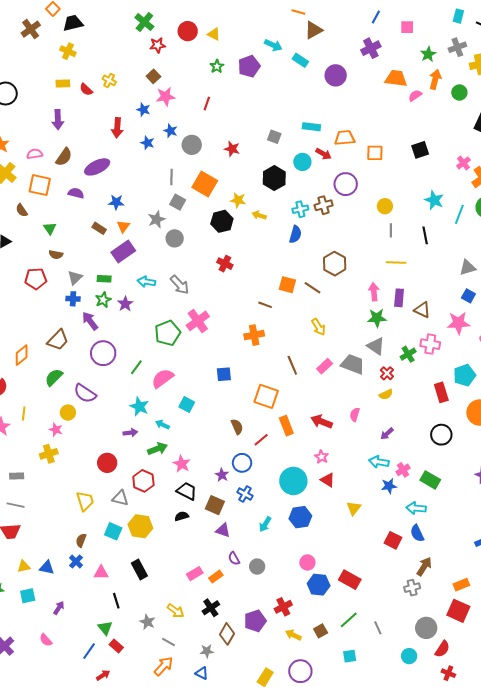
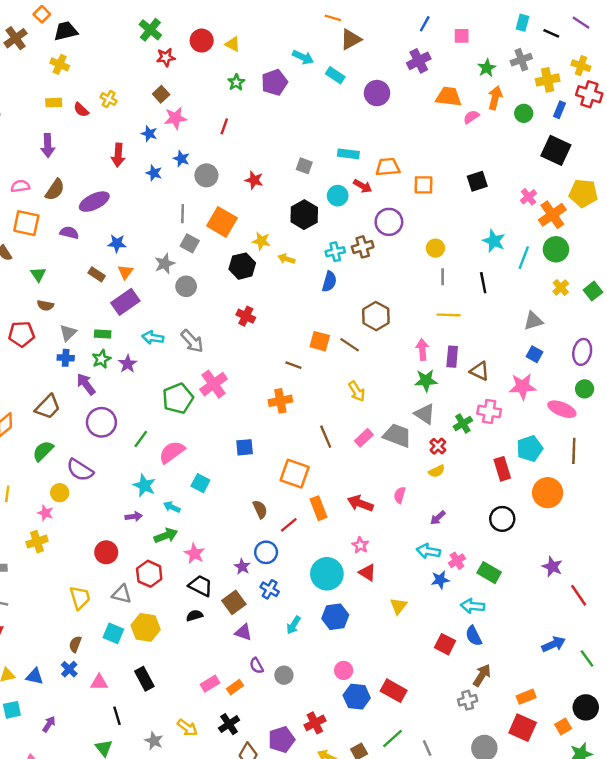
brown square: (215, 505) -> (234, 602), turned 30

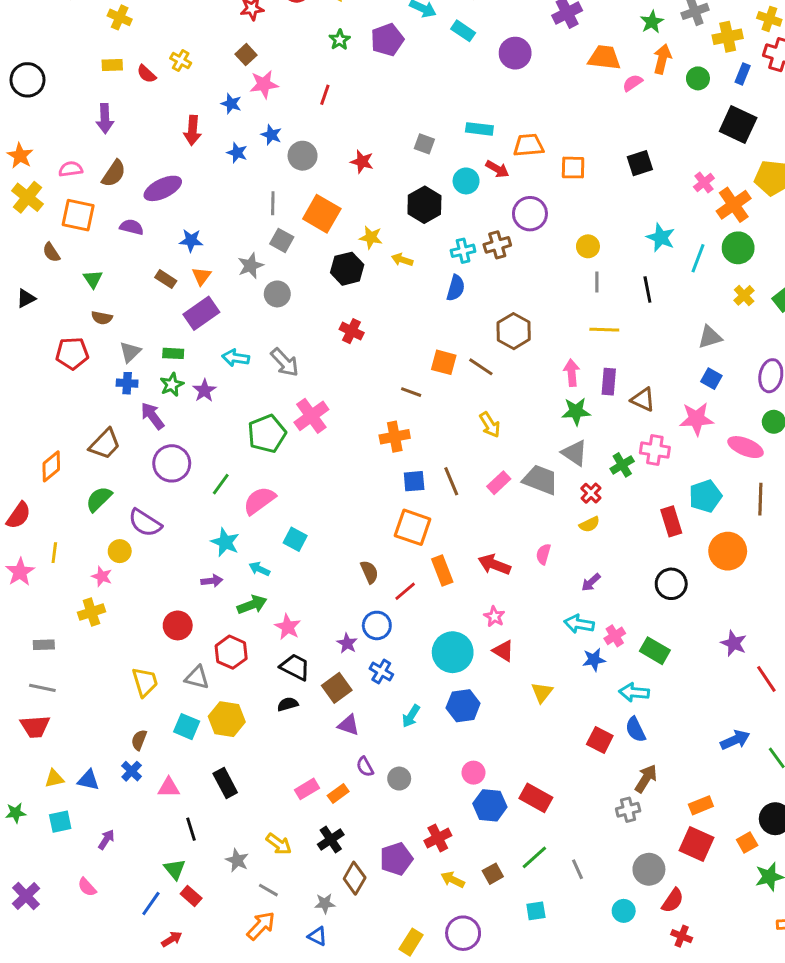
blue square: (245, 447) -> (414, 481), moved

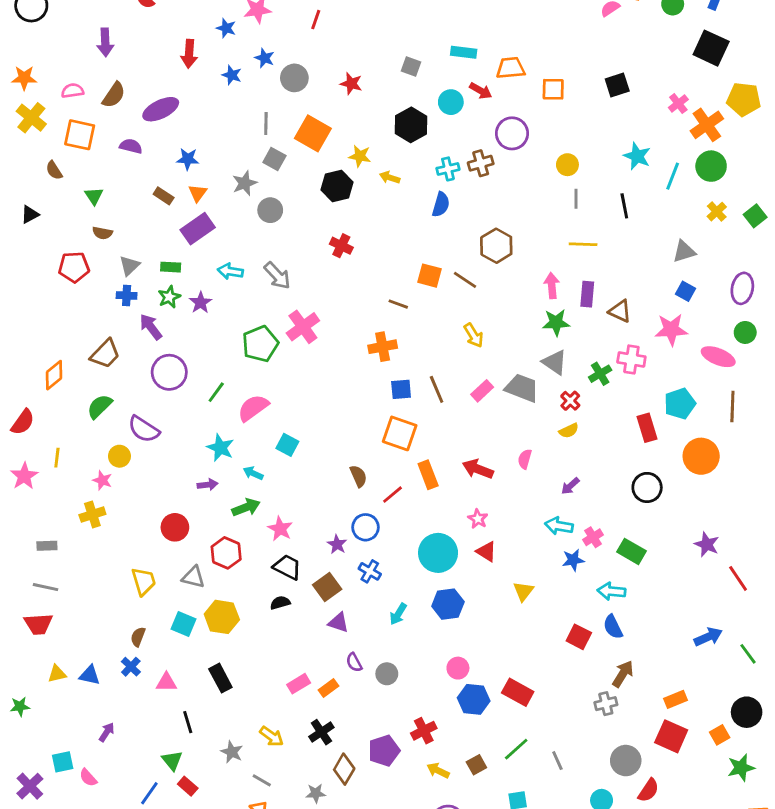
orange star: (20, 156) -> (24, 78), turned -30
cyan square: (60, 822) -> (63, 762), moved

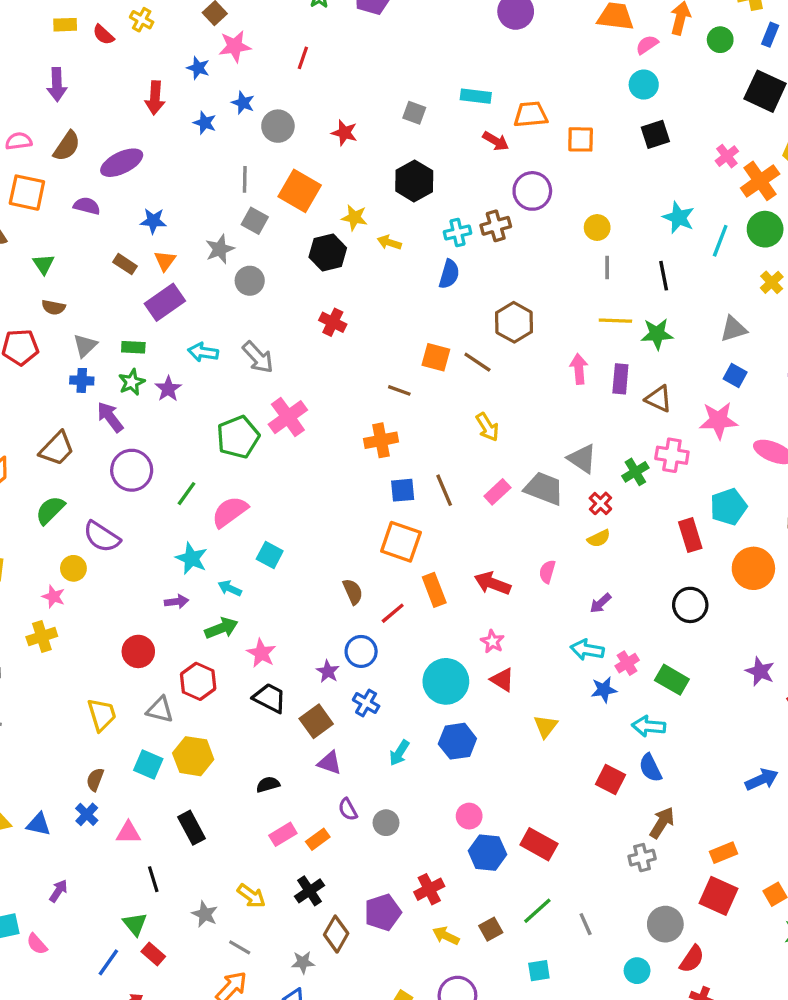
cyan circle: (451, 102) -> (644, 85), moved
green star: (556, 323) -> (657, 334), moved
black semicircle: (280, 603) -> (268, 784), moved

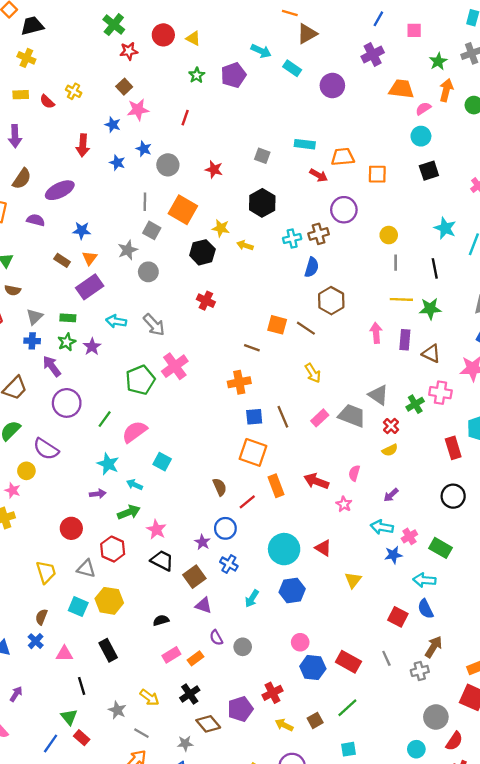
blue semicircle: (449, 274) -> (312, 267), moved
pink star: (492, 641) -> (344, 504), moved
gray line: (586, 924) -> (386, 658), moved
brown diamond: (336, 934) -> (208, 724), turned -70

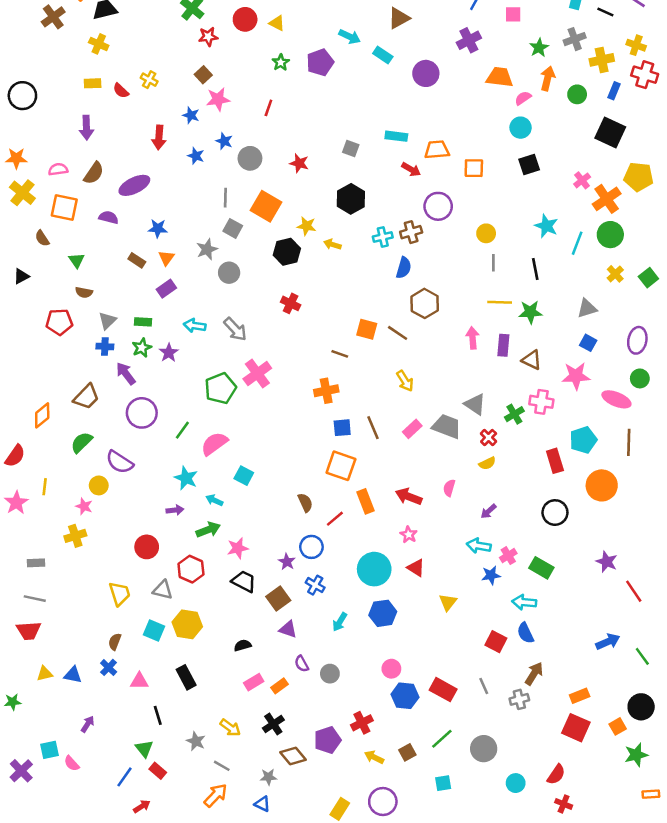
purple rectangle: (90, 287) -> (166, 289), size x0.7
pink star: (344, 504) -> (409, 535), moved
pink star: (156, 530) -> (238, 548), turned 30
gray circle: (436, 717) -> (484, 749), moved

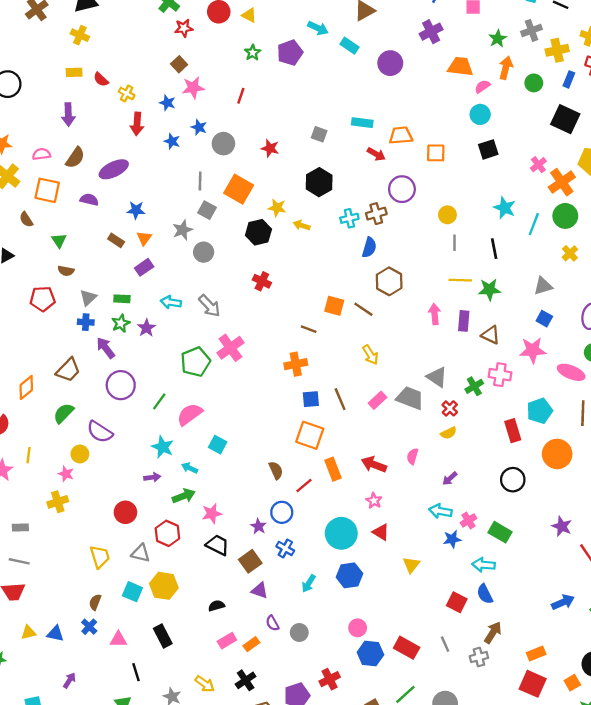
yellow cross: (149, 80) -> (127, 93), moved

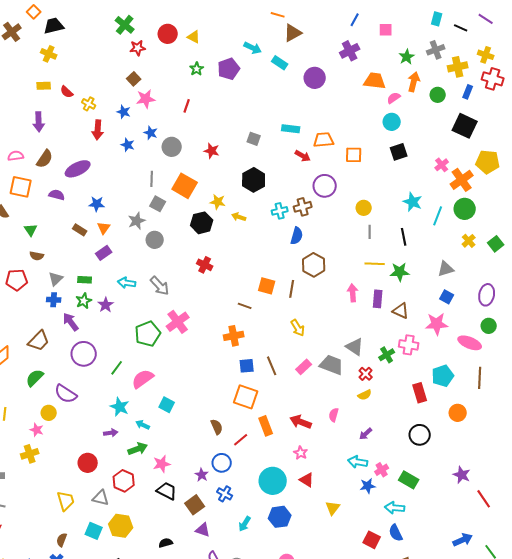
brown line: (363, 309) -> (292, 289), turned 66
orange circle: (557, 454) -> (458, 413), size x0.7

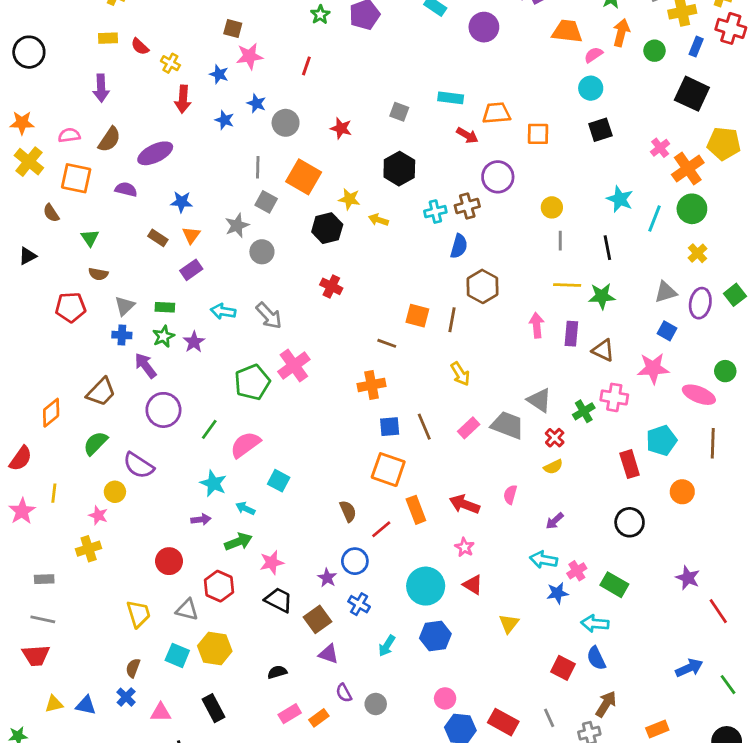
brown square: (134, 79) -> (233, 28), turned -32
green square: (496, 244) -> (735, 295), moved
purple ellipse: (487, 295) -> (700, 303), moved

